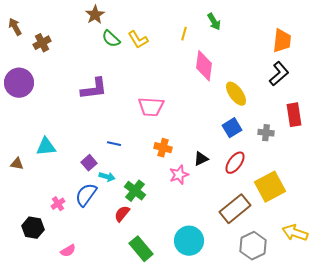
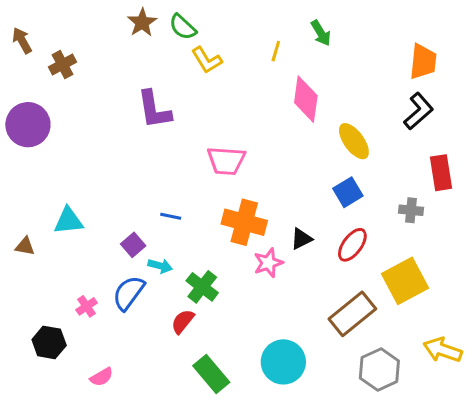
green semicircle: (111, 39) -> (183, 27), moved
purple L-shape: (94, 89) -> (154, 110), moved, turned 88
gray cross: (266, 133) -> (411, 210), moved
orange cross: (163, 148) -> (244, 222), size x1.6

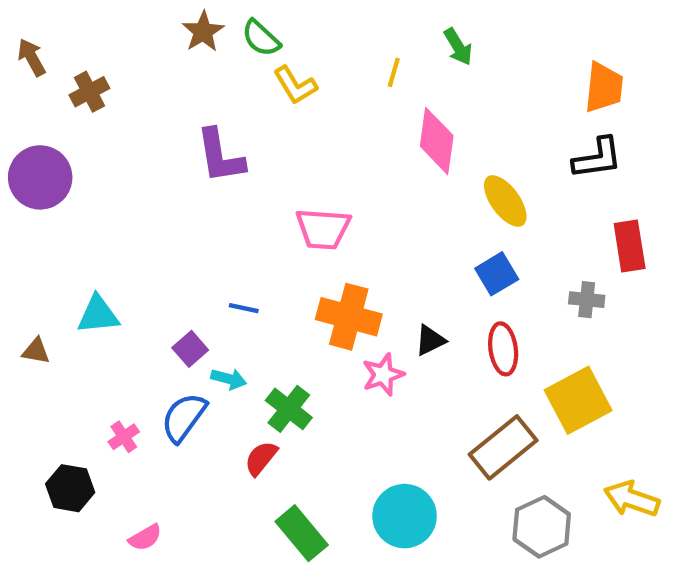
black L-shape: (418, 111) -> (597, 158), turned 33
red ellipse: (352, 245) -> (503, 349), turned -44

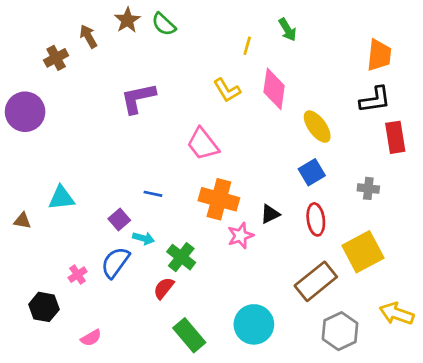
brown arrow: (32, 57) -> (88, 36), moved
yellow L-shape: (295, 85) -> (227, 90), moved
purple L-shape: (220, 156) -> (138, 98), turned 87
pink trapezoid: (323, 229) -> (203, 144), turned 48
red rectangle: (630, 246) -> (395, 137), moved

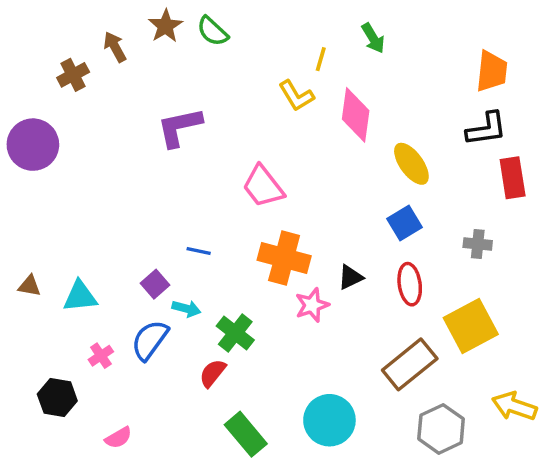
yellow L-shape: (227, 90) -> (296, 96), moved
cyan triangle: (61, 198) -> (80, 296), moved

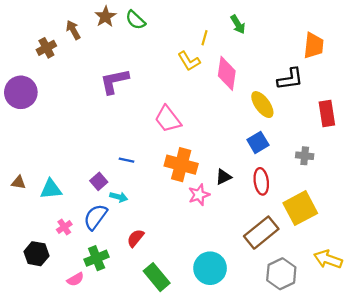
black L-shape: (486, 129) -> (290, 79), moved
green cross: (235, 333) -> (97, 258), moved, turned 30

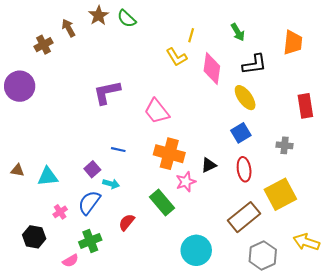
green arrow: (238, 24) -> (238, 32), moved
black L-shape: (290, 79) -> (254, 64), moved
purple L-shape: (114, 81) -> (107, 92), moved
green rectangle: (157, 277) -> (162, 203), moved

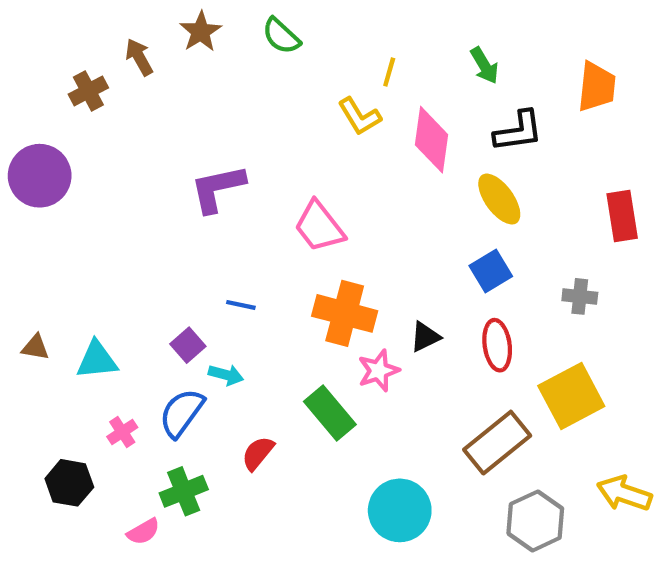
green semicircle: (127, 19) -> (281, 36), moved

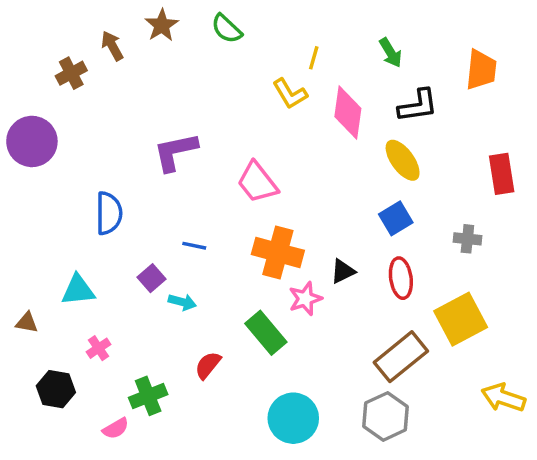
brown triangle: (35, 347) -> (27, 323), moved
blue semicircle: (182, 413) -> (109, 213), moved, turned 144
cyan circle: (400, 510) -> (293, 418), moved
gray hexagon: (535, 521) -> (385, 416), moved

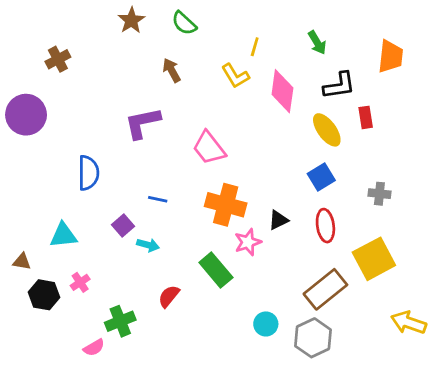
brown arrow: (112, 46) -> (172, 70), moved
red rectangle: (502, 174) -> (366, 117), moved, size x0.7
black hexagon: (56, 389) -> (44, 295), moved
cyan circle: (293, 418) -> (266, 324), moved, size x0.6

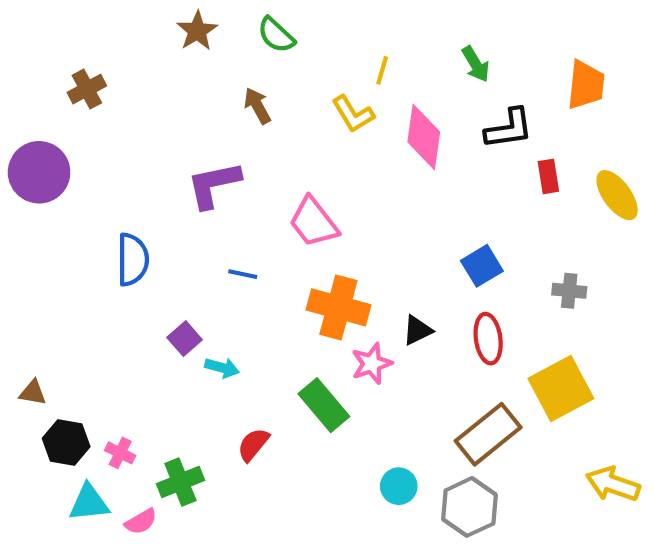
yellow ellipse: (327, 130) -> (617, 195), moved
blue line: (158, 199) -> (243, 274), moved
cyan triangle: (63, 235) -> (89, 503), moved
pink cross: (80, 282) -> (120, 453), moved, turned -30

